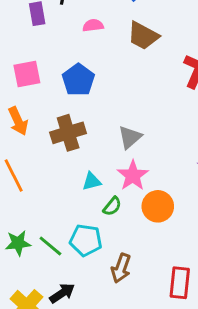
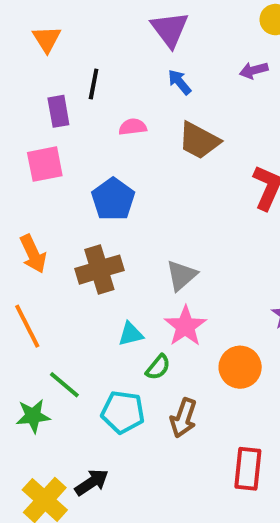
pink square: (27, 74) -> (45, 164), moved
orange circle: (158, 206) -> (240, 367), moved
green line: (50, 246) -> (64, 385), moved
brown arrow: (121, 268) -> (183, 418), moved

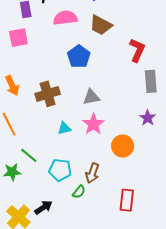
pink semicircle: (133, 127) -> (65, 18), size x1.6
blue pentagon: (113, 199) -> (79, 56), moved
gray triangle: (181, 275) -> (91, 97), turned 30
green semicircle: (158, 367) -> (79, 192), moved

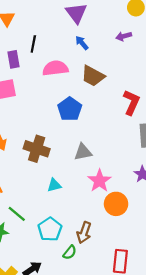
brown cross: (48, 94) -> (37, 149), turned 35
pink star: (93, 124) -> (99, 181), moved
cyan pentagon: (60, 170) -> (50, 229), turned 30

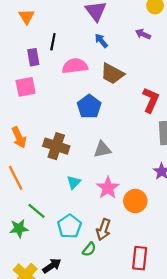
purple arrow: (124, 36) -> (143, 34), turned 40
pink star: (99, 181) -> (108, 188), moved
cyan triangle: (54, 185) -> (74, 182), turned -32

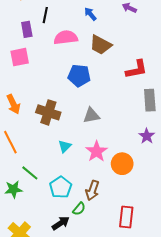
red L-shape: (151, 100) -> (136, 69), turned 55
blue pentagon: (89, 107) -> (79, 76), turned -30
black arrow: (52, 266) -> (61, 223), moved

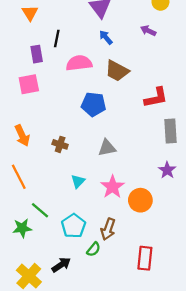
brown cross: (48, 112) -> (60, 144), size x0.6
black arrow: (61, 223) -> (61, 265), moved

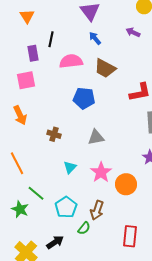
orange arrow: (22, 136) -> (20, 115), moved
green star: (22, 228) -> (20, 209), turned 30

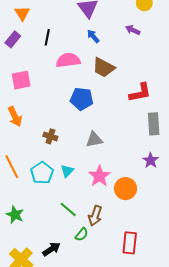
purple rectangle: (33, 53) -> (13, 39), moved, turned 49
green line: (36, 193) -> (68, 209), moved
cyan pentagon: (66, 207) -> (42, 173), moved

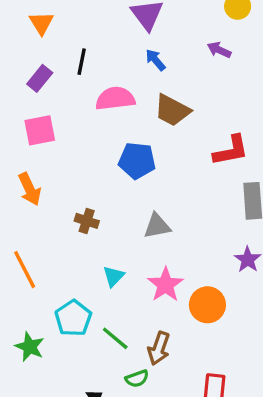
purple rectangle: (13, 39) -> (40, 78), moved
cyan pentagon: (42, 173) -> (73, 318), moved
green semicircle: (82, 234) -> (137, 379), turned 32

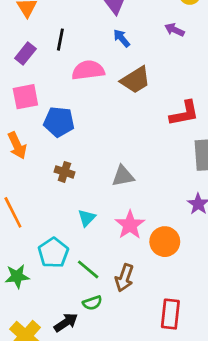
brown trapezoid: (172, 110) -> (136, 80), turned -60
blue pentagon: (137, 161) -> (59, 122), moved
green star: (30, 347) -> (17, 276), turned -30
green semicircle: (137, 379) -> (92, 303), moved

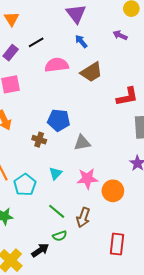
black line: (60, 40) -> (36, 42), turned 49
blue pentagon: (59, 122) -> (59, 120), moved
pink star: (130, 225) -> (87, 179), turned 30
cyan pentagon: (53, 253) -> (25, 185), moved

